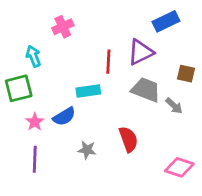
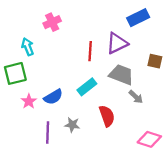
cyan rectangle: (88, 91) -> (87, 87), moved, turned -30
gray arrow: (174, 106) -> (136, 97), moved
purple line: (35, 159) -> (48, 133), moved

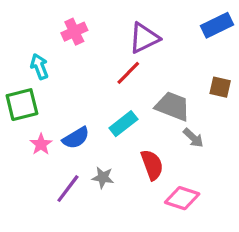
blue rectangle: (138, 18) -> (217, 25), moved
purple triangle: (117, 43) -> (144, 38), moved
red line: (90, 51) -> (128, 73), turned 42
purple line: (48, 133) -> (68, 189), turned 35
pink diamond: (149, 139) -> (182, 198), moved

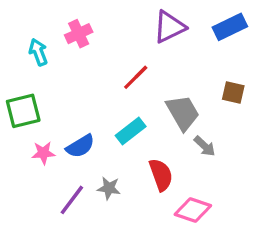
purple triangle: (144, 38) -> (169, 27), moved
cyan arrow: (39, 67) -> (38, 52), moved
gray trapezoid: (173, 106) -> (183, 113), turned 39
pink star: (41, 144) -> (43, 153), turned 30

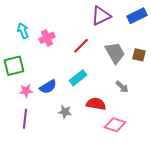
pink cross: (79, 34) -> (47, 38), moved
gray trapezoid: (183, 113) -> (115, 53), moved
red semicircle: (161, 175) -> (96, 104), turned -60
purple line: (72, 200) -> (25, 119), moved, turned -30

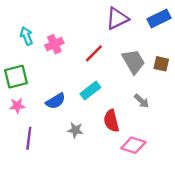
pink star: (26, 91) -> (17, 106), moved
red semicircle: (96, 104) -> (111, 121), turned -114

